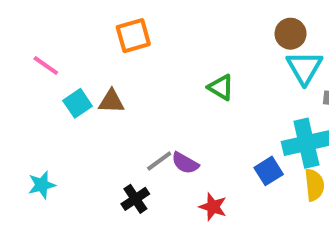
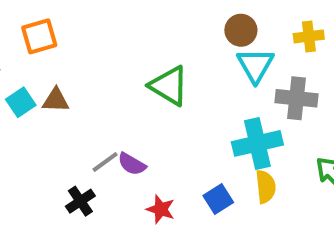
orange square: (133, 36) -> (39, 36), moved
green triangle: (221, 87) -> (169, 86), size x1.5
blue square: (269, 171) -> (218, 199), moved

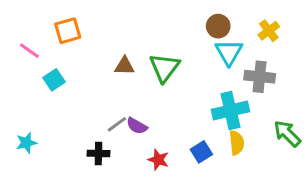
yellow cross: (309, 36) -> (269, 31), turned -30
green triangle: (169, 86) -> (164, 68), turned 36
brown triangle: (56, 100) -> (125, 66), moved
black cross: (80, 201) -> (98, 153), turned 35

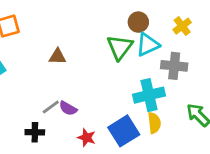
cyan triangle: (229, 52) -> (148, 45), turned 35
green triangle: (164, 68) -> (120, 47), moved
blue square: (201, 152) -> (124, 131), size x1.6

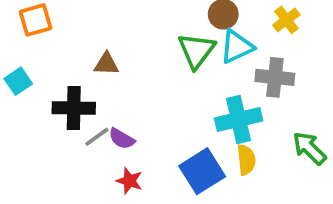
black cross: (35, 132) -> (74, 108), moved, size x1.5
red star: (87, 138) -> (129, 181), moved

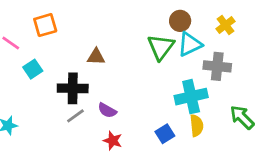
gray line: (97, 137) -> (75, 116), moved
blue square: (202, 171) -> (165, 134), size x0.6

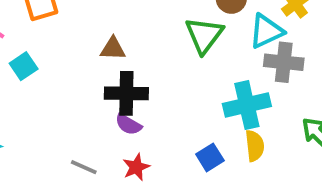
cyan triangle: (190, 44) -> (266, 31), moved
black cross: (73, 88) -> (126, 93), moved
gray line: (75, 116) -> (84, 167), moved, turned 60
red star: (113, 141) -> (136, 167), turned 30

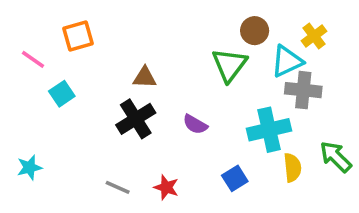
black cross: (126, 93) -> (136, 119), moved, turned -33
purple semicircle: (128, 124) -> (195, 124), moved
yellow semicircle: (255, 146) -> (292, 168), moved
red star: (136, 167) -> (166, 187), turned -30

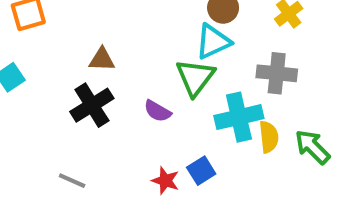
cyan triangle: (287, 61) -> (213, 42), moved
green triangle: (229, 65) -> (195, 77), moved
yellow semicircle: (292, 168) -> (269, 137), moved
red star: (166, 187) -> (165, 181), moved

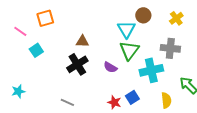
cyan triangle: (213, 42) -> (126, 29), moved, turned -36
yellow semicircle: (269, 137) -> (166, 100), moved

